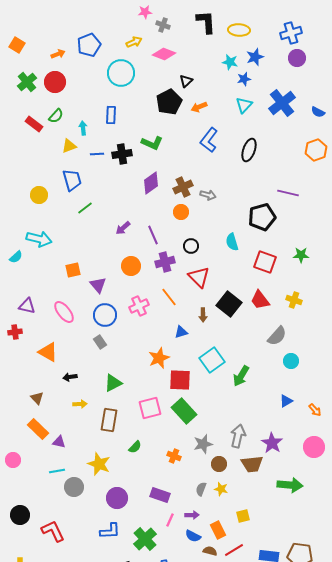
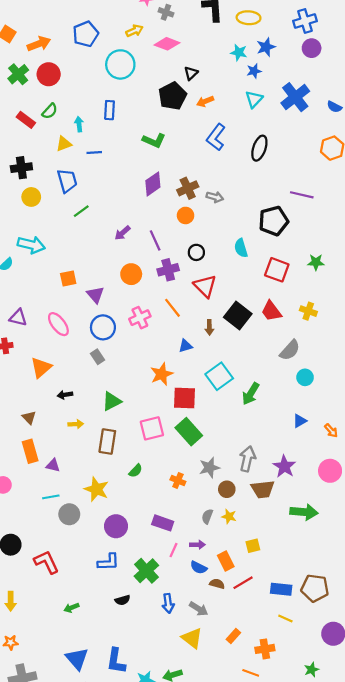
orange arrow: (58, 54) -> (39, 44), moved, size x1.5
black cross: (122, 154) -> (21, 168), moved
orange triangle: (48, 352) -> (41, 368), turned 50
orange rectangle: (38, 429) -> (30, 451), turned 30

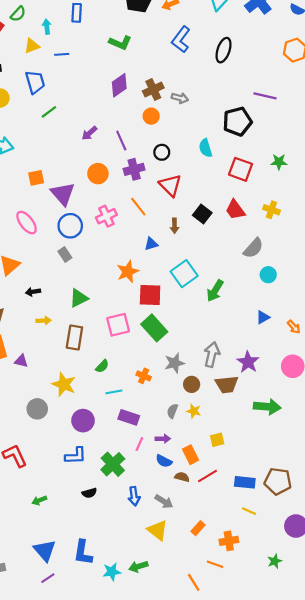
purple triangle: (95, 295) -> (63, 194), size x1.4
black square: (238, 315) -> (202, 214), size x0.7
cyan line: (51, 497) -> (114, 392), moved

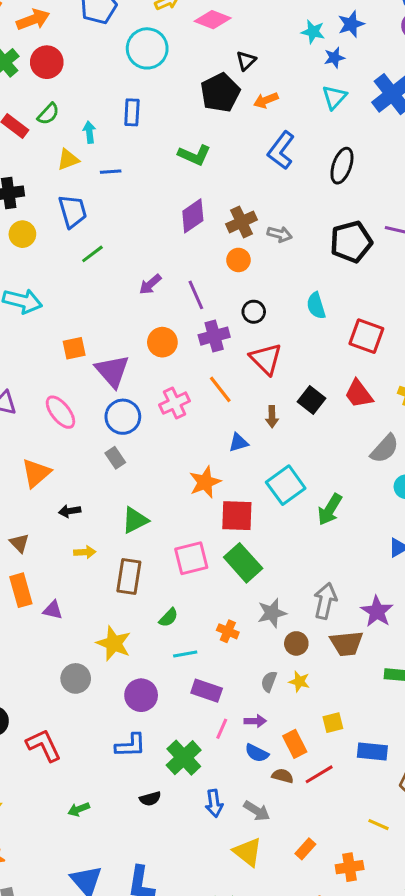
black pentagon: (237, 121) -> (351, 242), moved
blue rectangle: (245, 482) -> (372, 751), moved

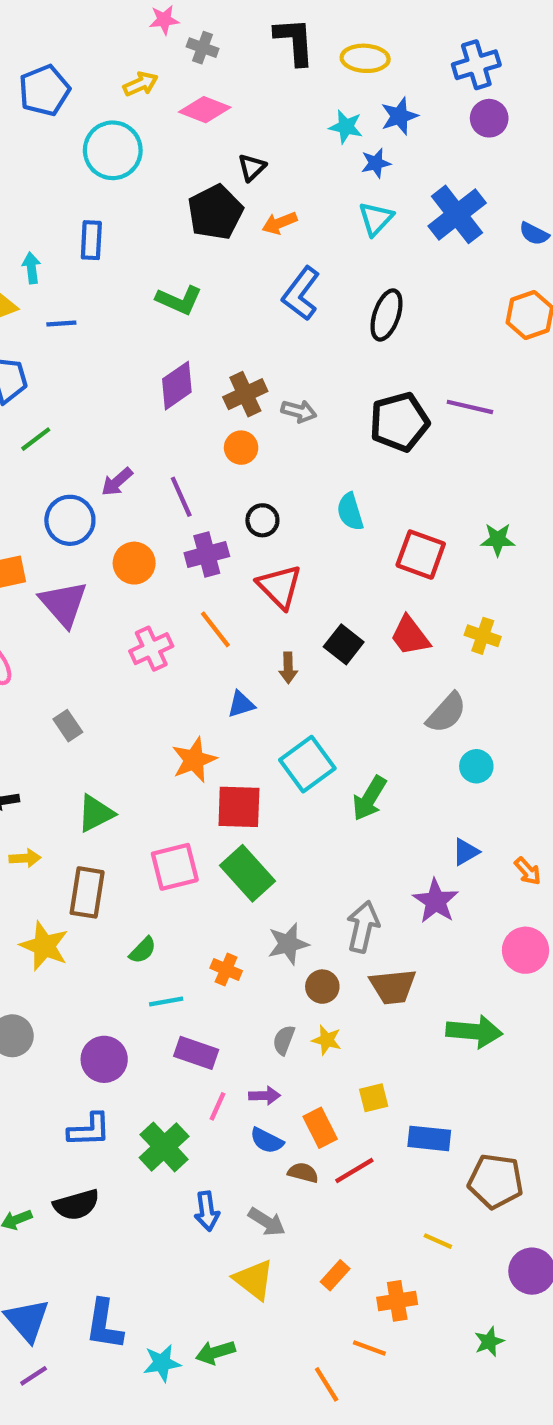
blue circle: (123, 417) -> (70, 520), moved
purple star: (377, 611) -> (436, 901), moved
yellow star: (114, 643) -> (44, 946), moved
black semicircle: (150, 799) -> (76, 1205), moved, size x1.5

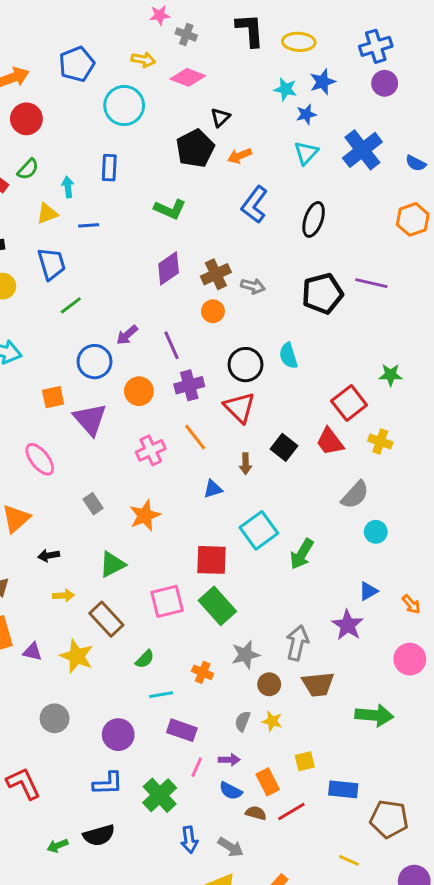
yellow arrow: (141, 84) -> (143, 60), turned 35
black circle: (262, 520) -> (245, 365), moved, size x1.5
red square: (421, 555) -> (349, 403), moved, turned 32
orange star: (194, 760) -> (145, 516), moved
brown rectangle: (87, 892) -> (106, 619), turned -52

